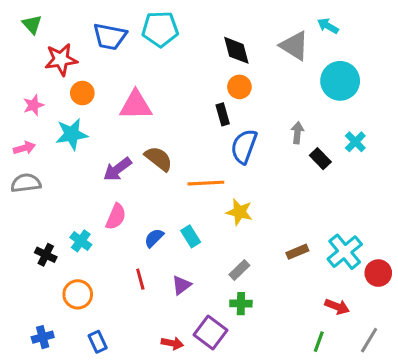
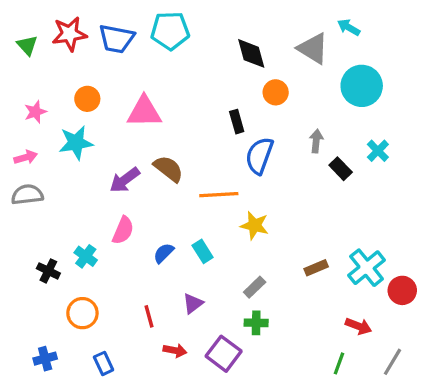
green triangle: (32, 24) -> (27, 45), moved
red star: (61, 59) -> (69, 34), moved
orange circle: (239, 87) -> (276, 92), moved
red line: (140, 279) -> (149, 316), moved
red arrow: (172, 343) -> (175, 350), moved

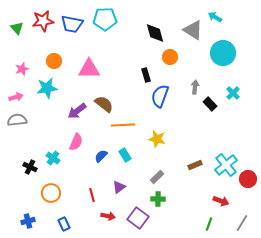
orange line: (219, 195) -> (123, 125), moved

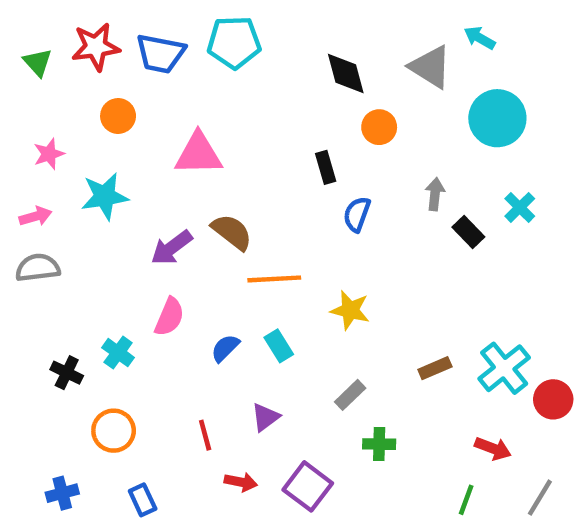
orange circle: (54, 61) -> (118, 116), moved
blue semicircle: (160, 96) -> (357, 214), size x0.7
green cross: (158, 199) -> (379, 444), moved

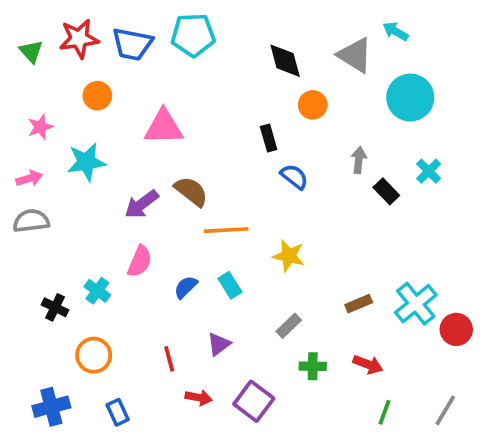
blue semicircle: (357, 214) -> (294, 177), turned 108
red arrow: (493, 448) -> (368, 364), moved
blue cross: (62, 493) -> (51, 407), size x1.4

